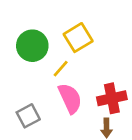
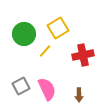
pink semicircle: (70, 98) -> (47, 89), moved
red cross: (112, 98) -> (83, 55), moved

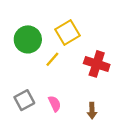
red cross: (83, 55) -> (97, 64), turned 30
pink semicircle: (47, 89) -> (55, 104), size x0.6

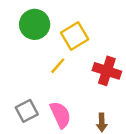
green circle: (28, 39) -> (35, 24), moved
pink semicircle: (55, 104) -> (60, 115), size x1.5

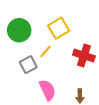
green circle: (35, 24) -> (19, 30), moved
gray square: (27, 111) -> (28, 65), moved

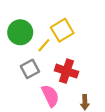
yellow line: (45, 51) -> (44, 45), moved
red cross: (84, 56) -> (66, 71), moved

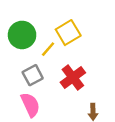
red cross: (66, 71) -> (73, 78), turned 35
pink semicircle: (50, 96) -> (30, 105), moved

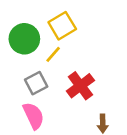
yellow square: (68, 33) -> (62, 26), moved

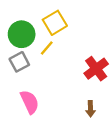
gray square: (36, 83) -> (19, 62), moved
red cross: (80, 86) -> (96, 69), moved

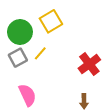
yellow line: (47, 48) -> (40, 53), moved

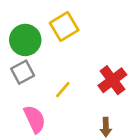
yellow line: (40, 53) -> (63, 90), moved

